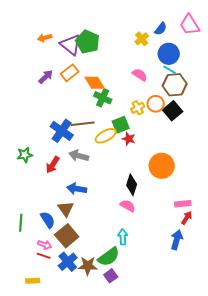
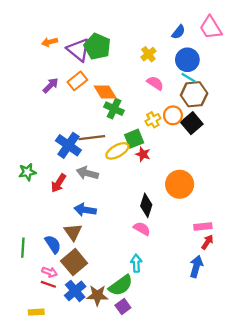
yellow cross: (142, 39) -> (148, 54), moved

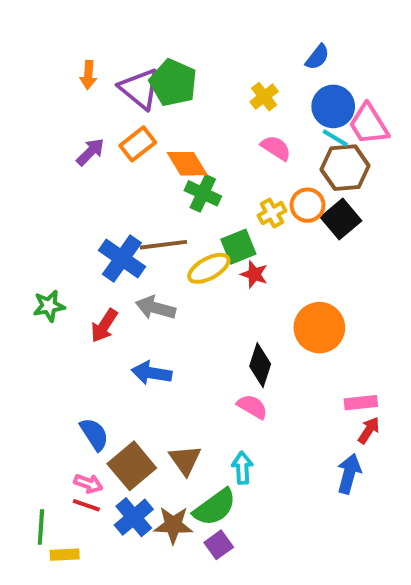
pink trapezoid: (211, 28) -> (369, 124), moved
orange arrow: (50, 42) -> (88, 75), turned -72
brown triangle: (73, 232) -> (185, 460), moved
green line: (23, 248) -> (41, 527), moved

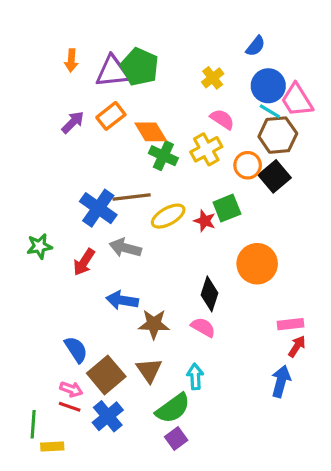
purple triangle: (140, 89) -> (113, 71), turned -45
yellow cross: (272, 213) -> (206, 149), moved, size x1.4
green square: (238, 247) -> (227, 208), moved
brown star: (173, 525) -> (154, 324), moved

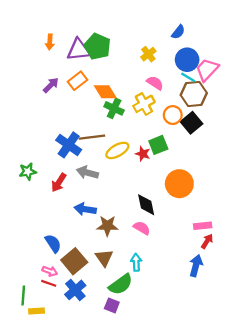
pink trapezoid: (297, 100) -> (207, 70), turned 75
black diamond: (209, 294) -> (146, 205), turned -30
purple square: (176, 439) -> (112, 305), moved, turned -32

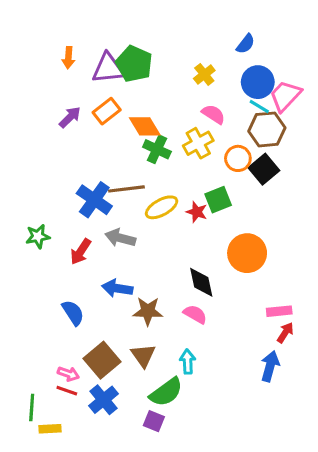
blue semicircle: (53, 243) -> (73, 313), moved

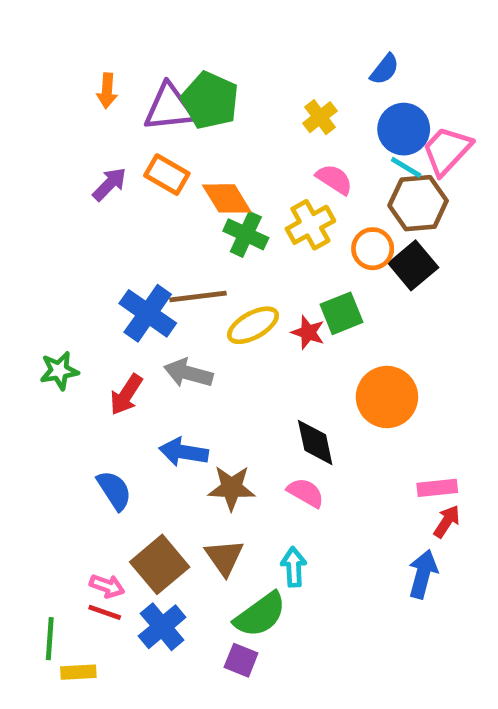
orange rectangle: (107, 111) -> (167, 175), turned 68

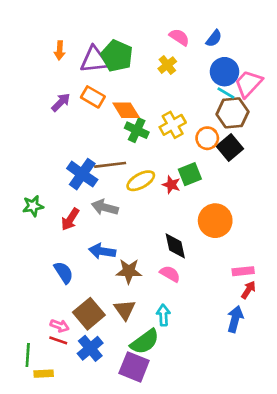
yellow cross: (320, 117) -> (167, 65), moved
pink semicircle: (334, 179) -> (179, 37), moved
purple square: (241, 660) -> (134, 367), size x1.6

